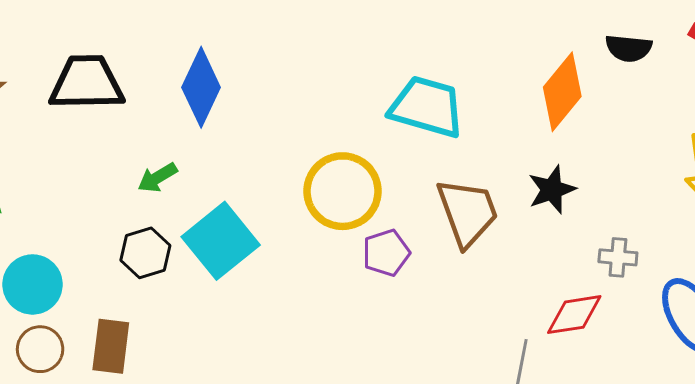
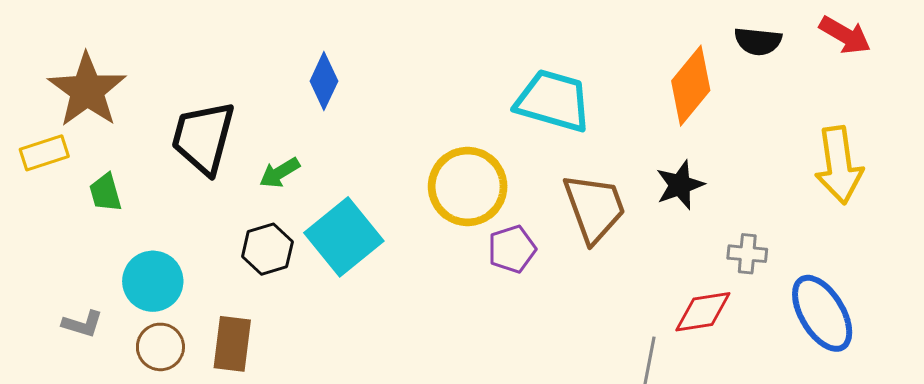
black trapezoid: (87, 83) -> (203, 138), moved, turned -74
blue diamond: (201, 87) -> (324, 81), size x0.7

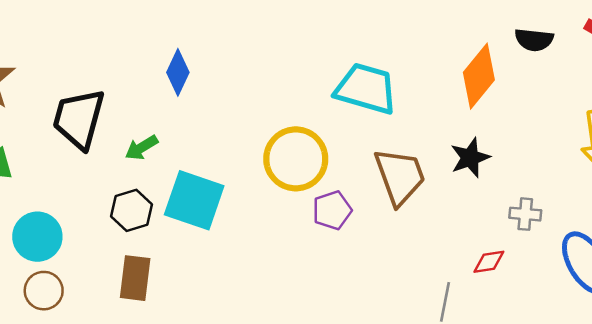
cyan square: (344, 237) -> (194, 200), turned -32
red diamond: (703, 312) -> (489, 262), size x0.7
brown rectangle: (232, 344) -> (135, 278), moved

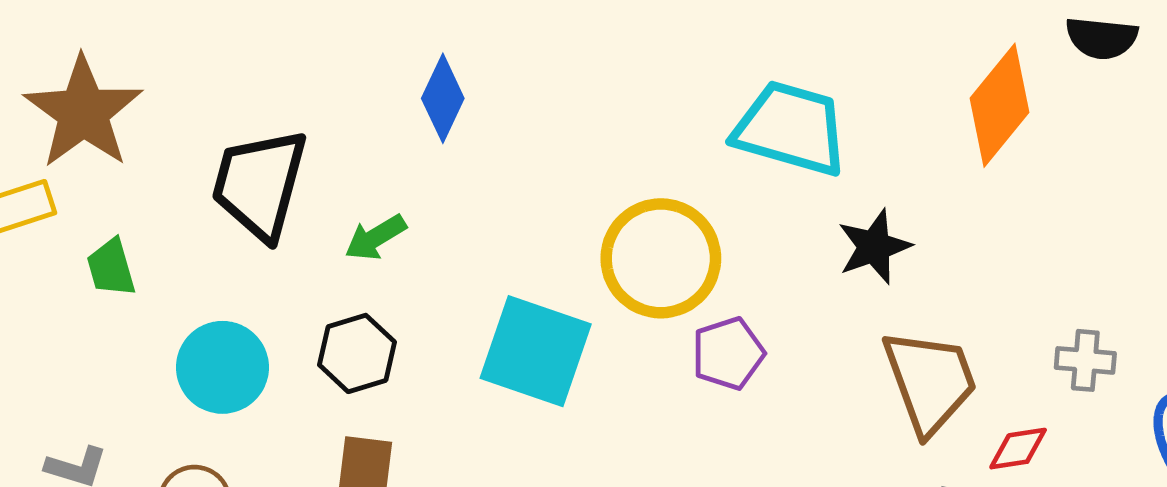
black star: (470, 158) -> (874, 247), moved
brown trapezoid: (400, 176) -> (930, 381), moved
cyan square: (194, 200) -> (536, 351), moved
cyan circle: (37, 237) -> (222, 367), moved

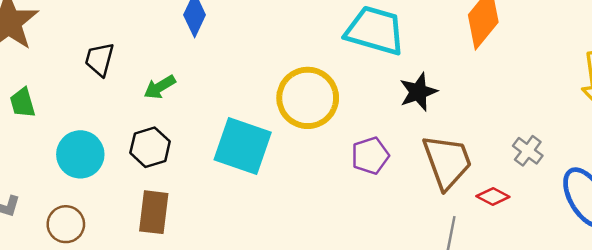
black trapezoid: (260, 184) -> (100, 59), size x0.6
purple pentagon: (728, 353) -> (370, 156), moved
gray cross: (1085, 360) -> (528, 151), turned 32
red diamond: (1018, 449) -> (493, 197), turned 36

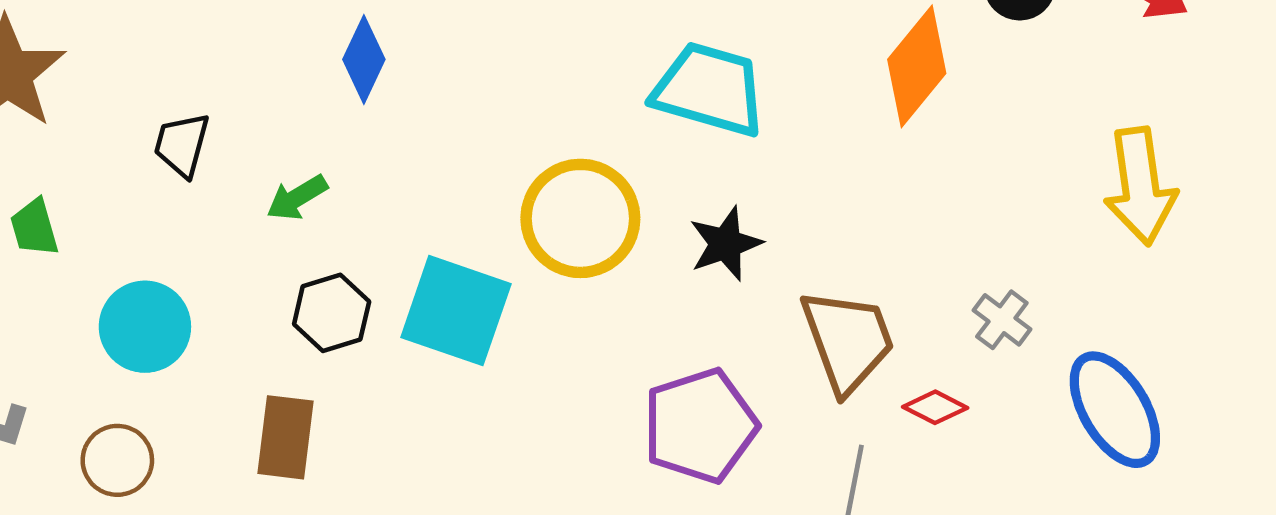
black star: (418, 92) -> (726, 244), moved
black hexagon: (150, 147) -> (332, 313), moved
purple pentagon: (370, 156) -> (700, 426), moved, size x1.6

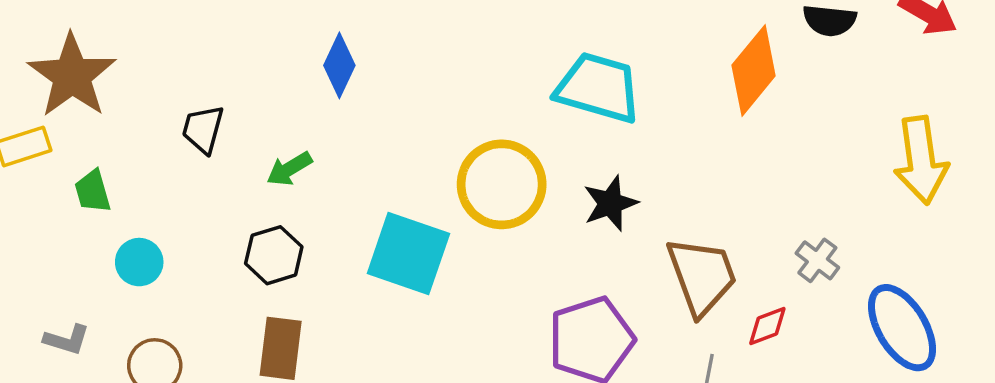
black hexagon: (332, 313) -> (274, 255), moved
cyan circle: (145, 327) -> (139, 262), moved, size x0.7
red diamond: (935, 407) -> (767, 326), turned -48

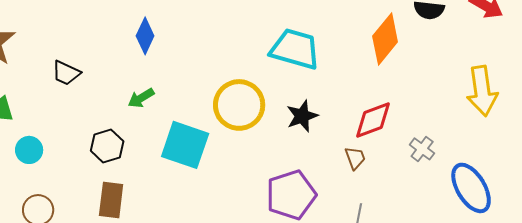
black trapezoid: (203, 129) -> (66, 73), turned -80
green arrow: (289, 169) -> (141, 98), moved
brown trapezoid: (702, 276) -> (355, 158), size x0.5
red diamond: (767, 326) -> (373, 120), moved, size x1.6

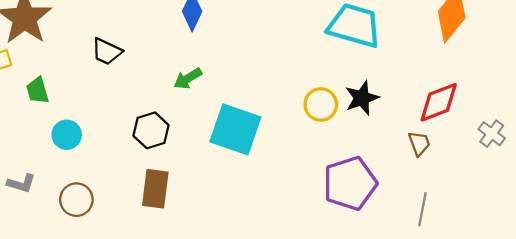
yellow circle: (239, 105) -> (321, 104), moved, size x0.6

